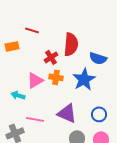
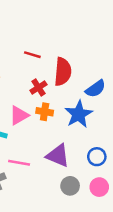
red line: (32, 30) -> (32, 55), moved
blue semicircle: (98, 58) -> (96, 89), turned -54

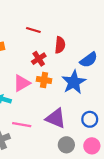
red semicircle: (63, 72) -> (60, 45), size x0.7

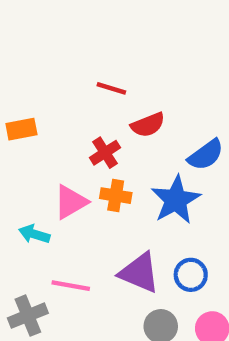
red line: (33, 30) -> (111, 88), moved
red semicircle: (60, 45) -> (148, 125), turned 63
blue circle: (90, 119) -> (191, 275), moved

